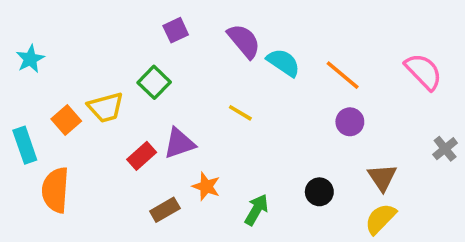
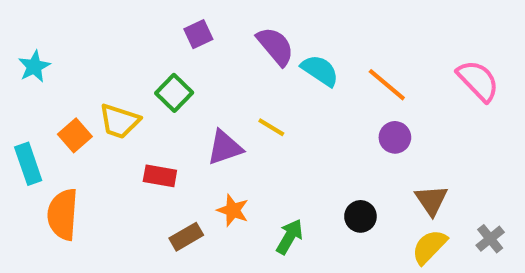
yellow trapezoid: (106, 107) -> (119, 121), turned 33
purple triangle: (179, 143) -> (225, 148), moved
gray cross: (445, 149) -> (490, 239), moved
red rectangle: (142, 156) -> (160, 176), turned 52

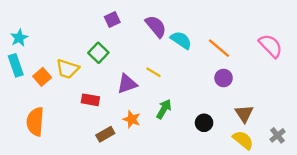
cyan rectangle: (28, 164) -> (16, 65), moved
green arrow: (290, 237) -> (164, 109), moved
yellow semicircle: (429, 247) -> (243, 140), turned 85

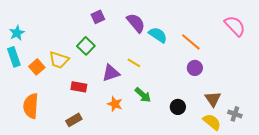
pink semicircle: (271, 46) -> (235, 26), moved
green arrow: (164, 109) -> (143, 95), turned 102
brown rectangle: (105, 134) -> (74, 120), moved
gray cross: (277, 135) -> (235, 114), moved, turned -32

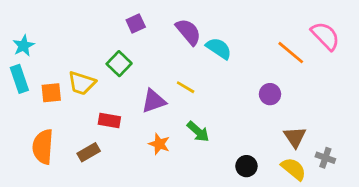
orange line: (191, 42) -> (291, 53), moved
orange square: (37, 67) -> (51, 93), turned 35
black circle: (178, 107) -> (246, 166), moved
brown rectangle: (74, 120) -> (89, 152), moved

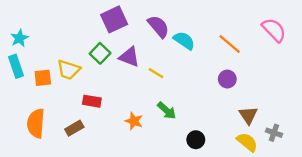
purple square: (136, 23) -> (114, 19), size x1.6
orange line: (291, 53) -> (230, 44), moved
purple triangle: (154, 101) -> (129, 57), moved, turned 40
black circle: (246, 166) -> (196, 140), moved

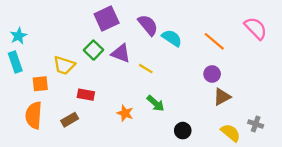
orange square: (43, 78) -> (40, 84), moved
brown triangle: (248, 115) -> (222, 97), moved, turned 36

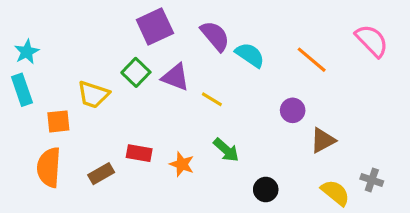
purple circle: (212, 74) -> (293, 110), moved
red rectangle: (86, 95) -> (139, 153), moved

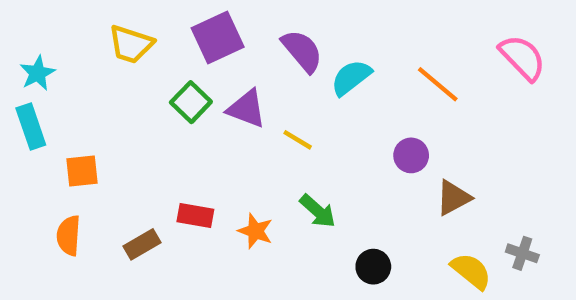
cyan semicircle: (250, 55) -> (351, 78), turned -72
yellow trapezoid: (93, 95) -> (131, 44), moved
orange semicircle: (49, 167) -> (69, 235), size x0.7

